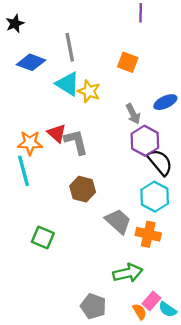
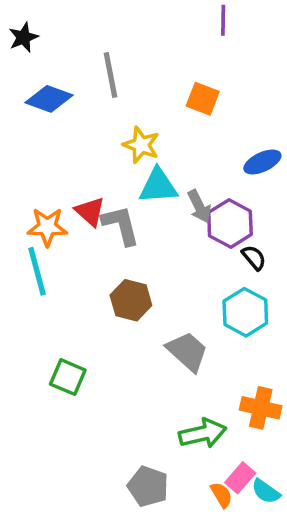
cyan triangle: (68, 84) -> (158, 186), moved, turned -36
gray arrow: (133, 114) -> (199, 206), moved
black semicircle: (160, 162) -> (254, 258), size x0.6
orange cross: (148, 234) -> (261, 408), moved

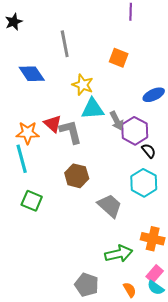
blue diamond: (49, 99) -> (32, 74), moved, turned 36
green square: (68, 377) -> (32, 201), moved
pink rectangle: (240, 478) -> (155, 274), moved

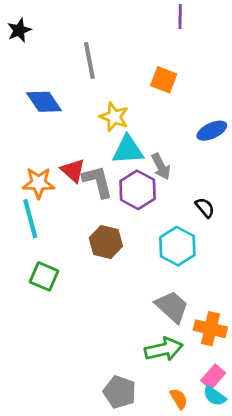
purple hexagon: (135, 131) -> (138, 190), moved
cyan hexagon: (144, 183) -> (177, 246), moved
gray trapezoid: (110, 206) -> (172, 307), moved

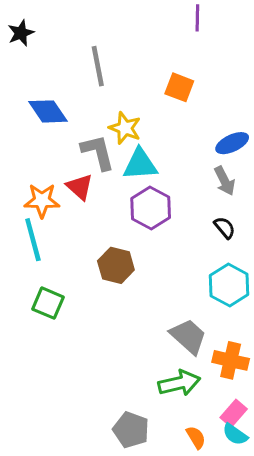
gray arrow: (161, 166) -> (225, 181), moved
gray L-shape: (98, 182) -> (98, 152), moved
cyan hexagon: (177, 246) -> (229, 285), moved

